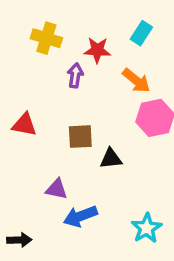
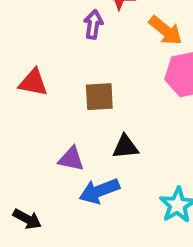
black triangle: (111, 159) -> (125, 147), moved
black arrow: (19, 240) -> (27, 219), turned 30

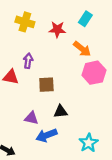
purple arrow: (93, 24) -> (28, 61), moved

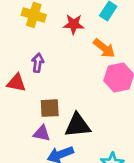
brown square: (46, 85) -> (50, 108), moved
black triangle: (61, 112) -> (78, 125), size x1.5

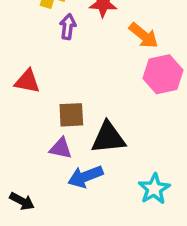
purple arrow: (38, 63) -> (68, 27), moved

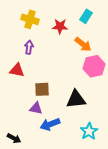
purple arrow: (68, 27) -> (29, 47), moved
black triangle: (108, 138) -> (76, 99), moved

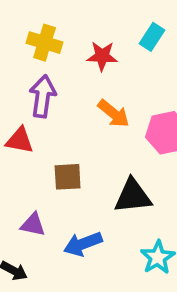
orange arrow: (83, 44) -> (114, 114), moved
purple arrow: (29, 47) -> (43, 96), size x1.5
purple triangle: (36, 108) -> (33, 225), moved

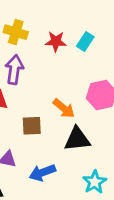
cyan rectangle: (152, 37) -> (85, 41), moved
orange arrow: (114, 114) -> (64, 108), moved

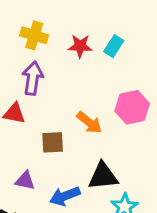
black triangle: (77, 139) -> (103, 176), moved

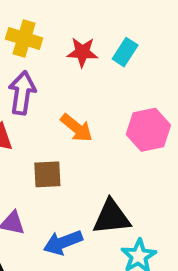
orange arrow: (89, 123) -> (77, 128), moved

